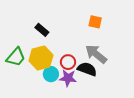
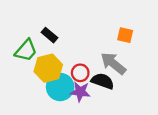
orange square: (95, 22) -> (125, 35), moved
green trapezoid: (16, 57) -> (26, 50), moved
cyan circle: (51, 74) -> (60, 87), size x1.5

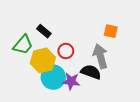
gray arrow: (113, 63) -> (100, 56), turned 35
red circle: (80, 73) -> (66, 51), moved

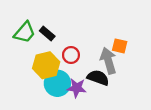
orange square: (111, 31) -> (120, 46), moved
green trapezoid: (23, 45) -> (25, 32), moved

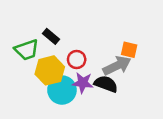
green trapezoid: (25, 32) -> (27, 50), moved, turned 30
gray arrow: (108, 61) -> (117, 66), turned 80
purple star: (77, 88) -> (83, 83), moved

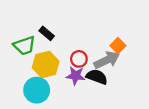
orange square: (129, 50) -> (118, 46), turned 32
red circle: (77, 60) -> (79, 59), moved
cyan circle: (62, 90) -> (37, 90), moved

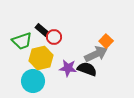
red circle: (79, 59) -> (54, 37), moved

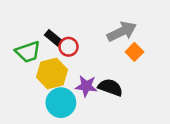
gray arrow: (96, 54) -> (122, 32), moved
cyan circle: (33, 81) -> (61, 103), moved

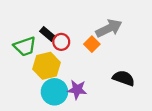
orange square: (134, 52) -> (92, 44), moved
purple star: (86, 86) -> (77, 90), moved
black semicircle: (110, 87) -> (124, 78), moved

